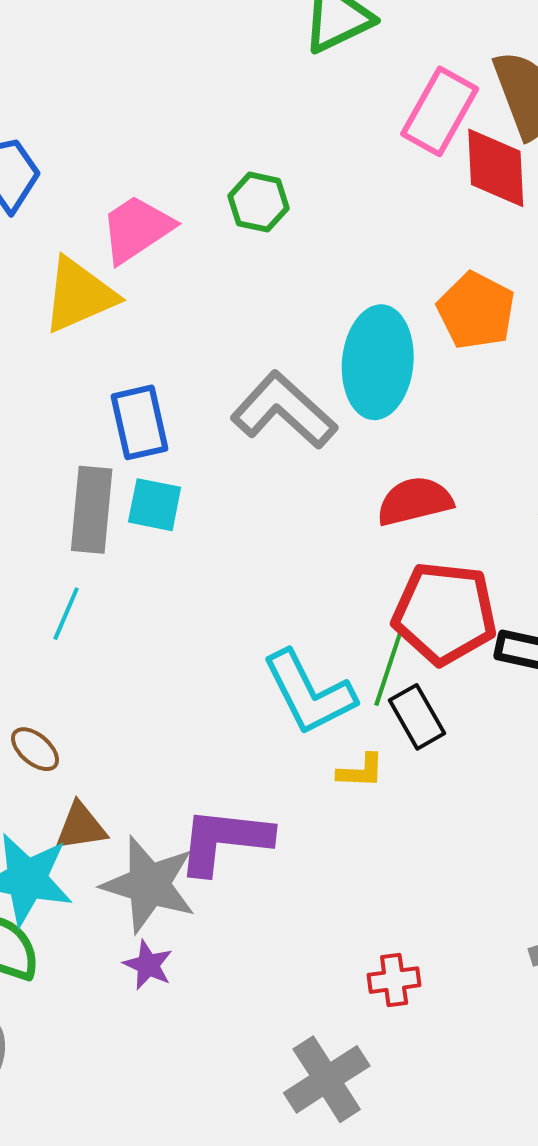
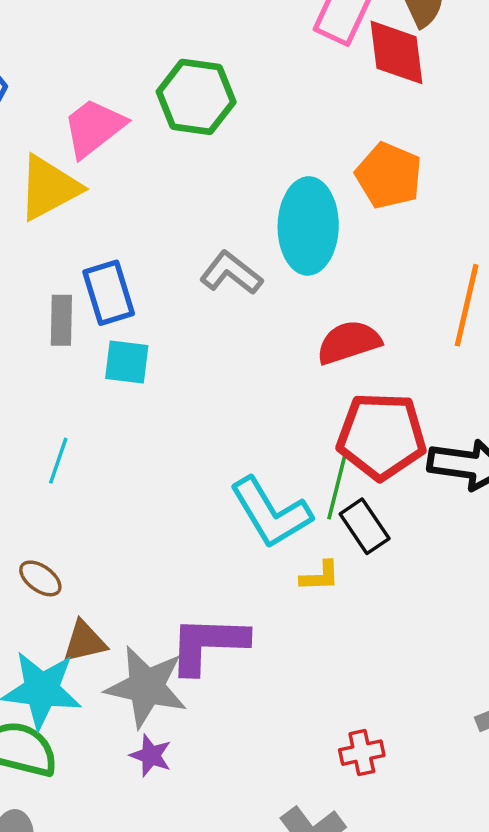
green hexagon: (258, 202) -> (196, 97), size x1.5
gray L-shape: (284, 410) -> (231, 273), size x0.7
gray rectangle: (92, 510) -> (61, 320), moved, size x0.7

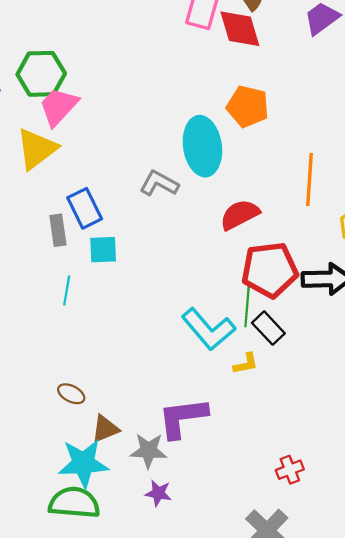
green hexagon: (196, 97) -> (41, 74), moved
cyan line: (58, 461) -> (67, 290), moved
gray star: (146, 687) -> (148, 451), size x0.7

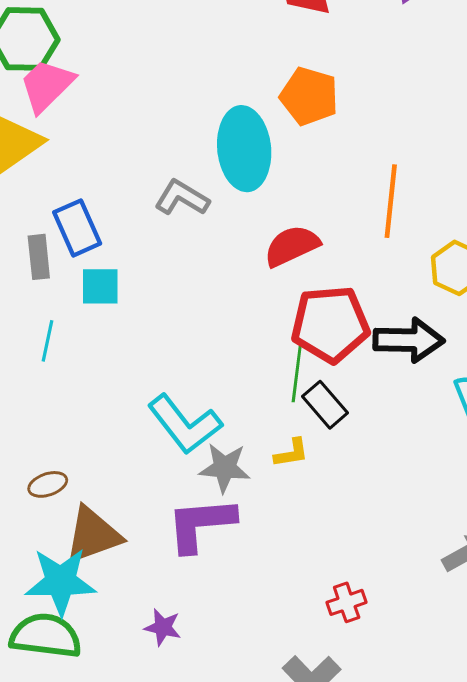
cyan L-shape: (208, 329) -> (185, 424), moved
brown ellipse: (71, 394) -> (48, 484), turned -48
brown triangle: (105, 429) -> (93, 535), size x1.5
gray star: (148, 451) -> (225, 468), moved

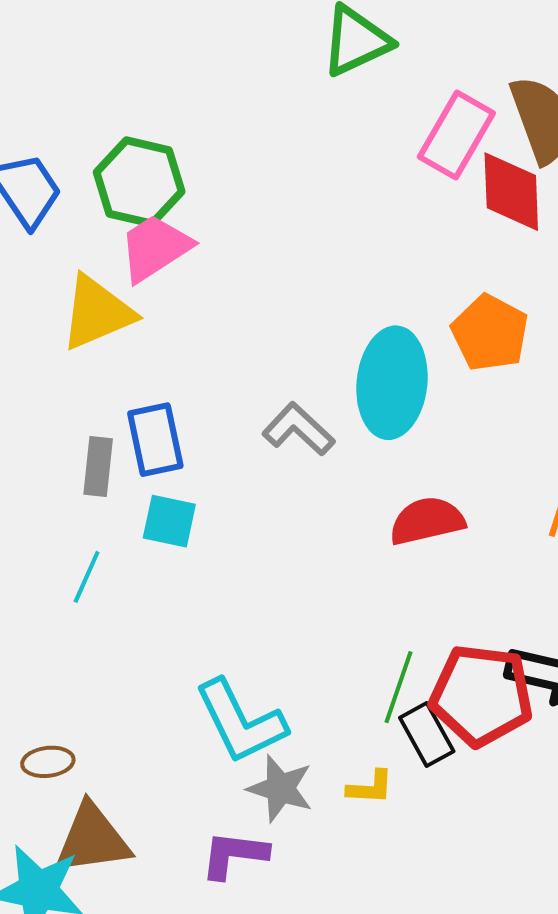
red pentagon: (330, 324) -> (481, 695), moved
purple L-shape: (201, 524) -> (234, 855), size x0.7

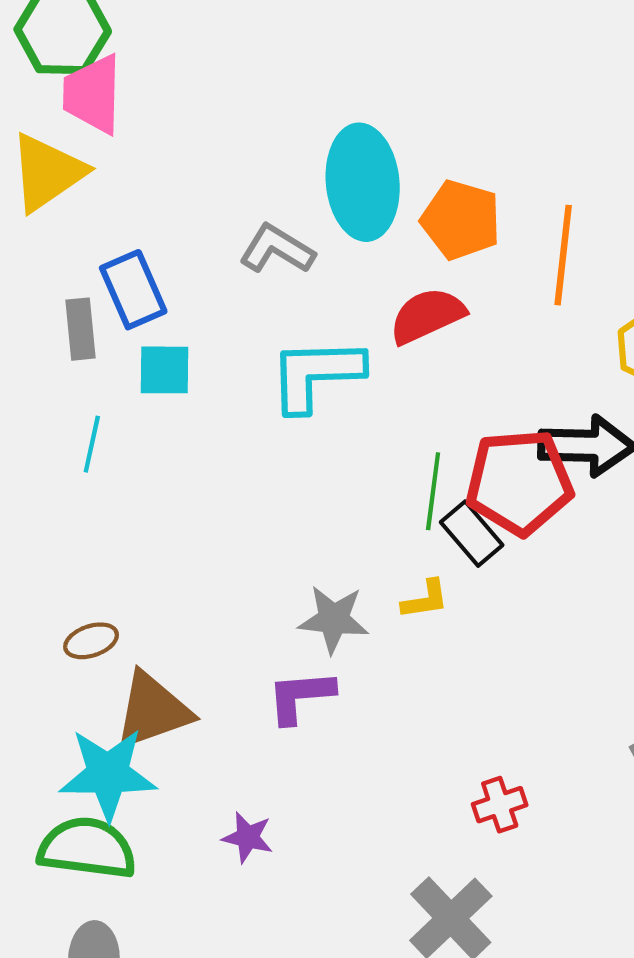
pink trapezoid: (155, 248) -> (93, 94), turned -44
orange pentagon: (490, 333) -> (461, 220), moved
cyan L-shape: (241, 722) -> (316, 374), moved, turned 126

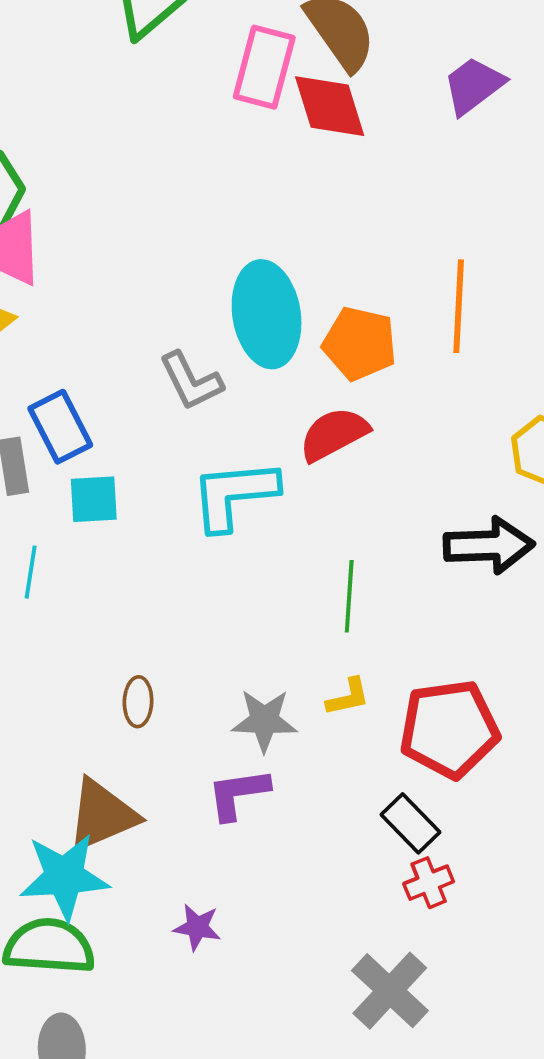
gray L-shape: (277, 249) -> (191, 381), turned -144
orange line: (563, 255) -> (459, 306), moved
red pentagon: (519, 482) -> (449, 729), moved
black rectangle: (472, 534) -> (410, 823), moved
brown ellipse: (91, 641) -> (138, 702), moved, turned -66

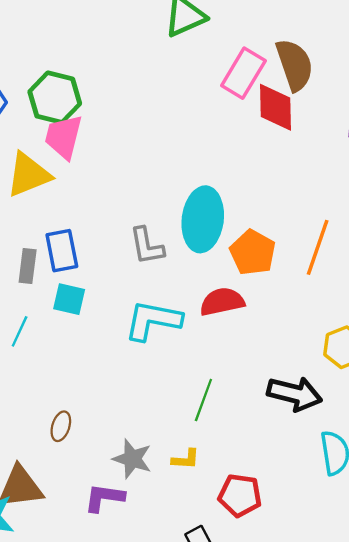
red pentagon: (449, 729) -> (240, 495), size x0.7

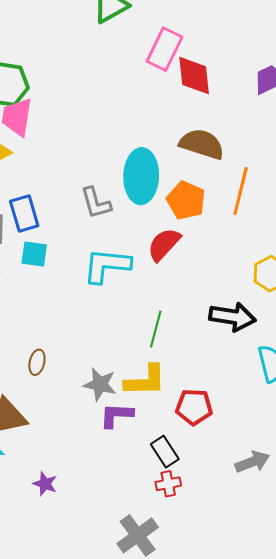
brown semicircle: (295, 65) -> (202, 144), moved, turned -48
red semicircle: (222, 302) -> (164, 244), turned -30
yellow L-shape: (186, 459) -> (145, 381), size x1.8
purple L-shape: (104, 498) -> (116, 415), moved

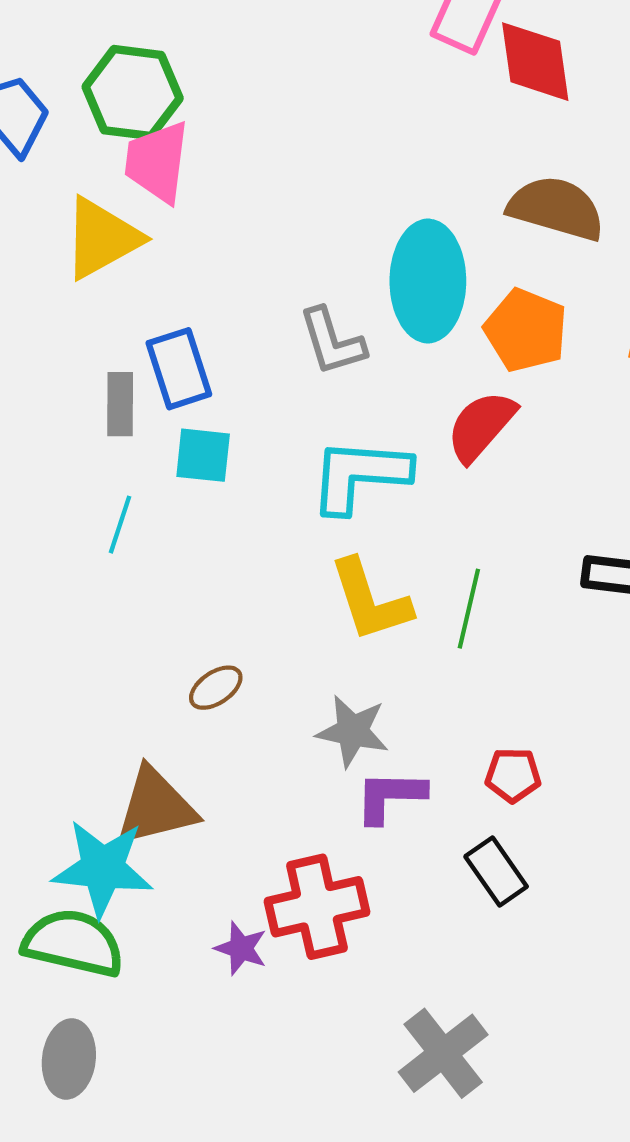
brown ellipse: (37, 362) -> (216, 688), turned 45
yellow L-shape: (145, 381) -> (370, 600), moved, turned 75
red pentagon: (194, 407) -> (513, 775), moved, size x0.7
red cross: (168, 484) -> (317, 907), moved, size x1.8

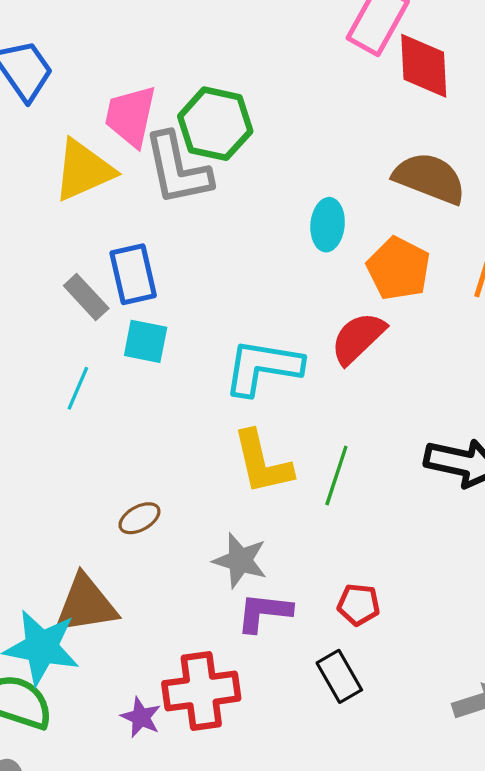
green hexagon: (133, 93) -> (215, 124), moved
cyan ellipse: (428, 281) -> (328, 225), size x0.6
gray L-shape: (332, 342) -> (177, 169), moved, size x1.4
gray rectangle: (120, 404) -> (86, 297), turned -48

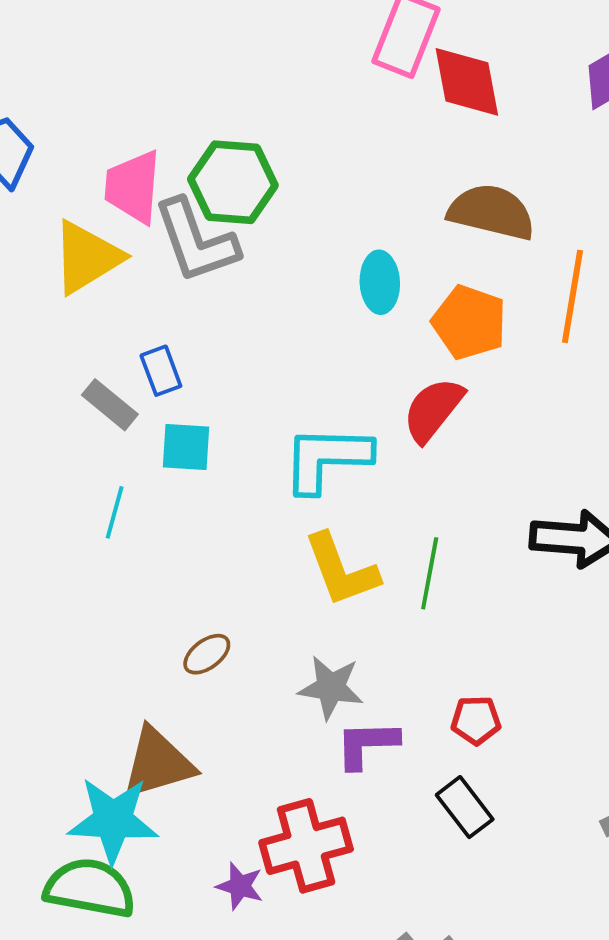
blue rectangle: (133, 274) -> (161, 371), size x0.7

